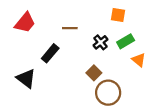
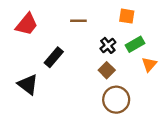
brown line: (70, 28) -> (78, 21), moved
orange triangle: (139, 60) -> (149, 64), turned 32
brown square: (94, 73) -> (107, 70), moved

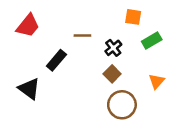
brown line: (78, 21) -> (82, 36), moved
green rectangle: (135, 44) -> (152, 40), moved
orange triangle: (149, 64) -> (157, 81), moved

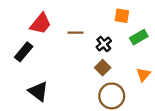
red trapezoid: (28, 26) -> (41, 24), moved
black rectangle: (56, 60) -> (24, 52), moved
black triangle: (29, 89) -> (38, 91), moved

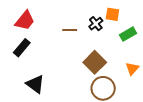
red trapezoid: (41, 24) -> (25, 21), moved
black cross: (104, 44) -> (96, 24), moved
brown square: (103, 68) -> (95, 62), size x1.5

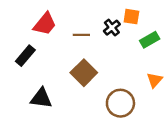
red trapezoid: (25, 21) -> (45, 24), moved
brown square: (95, 62) -> (84, 73), moved
black triangle: (35, 84) -> (41, 98), turned -30

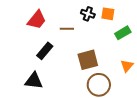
black cross: (112, 28) -> (88, 14), moved, turned -32
black rectangle: (25, 56) -> (45, 51), moved
brown square: (84, 73) -> (88, 60), moved, turned 30

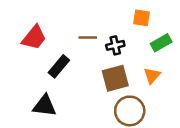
black cross: (88, 14) -> (115, 45), moved, turned -32
red trapezoid: (37, 20) -> (34, 38), moved
orange triangle: (127, 66) -> (152, 76), moved

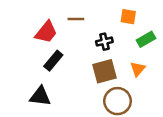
red trapezoid: (34, 38) -> (46, 32), moved
brown line: (88, 38) -> (76, 19), moved

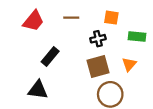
orange square: (128, 17) -> (111, 18), moved
red trapezoid: (46, 32) -> (33, 21), moved
green rectangle: (146, 39) -> (137, 36), turned 36

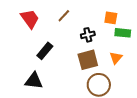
brown line: (71, 18) -> (64, 16), turned -48
orange square: (111, 18) -> (111, 18), moved
red trapezoid: (33, 21) -> (30, 19), turned -75

